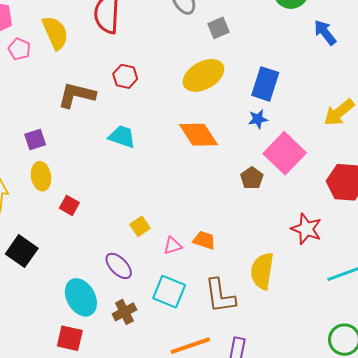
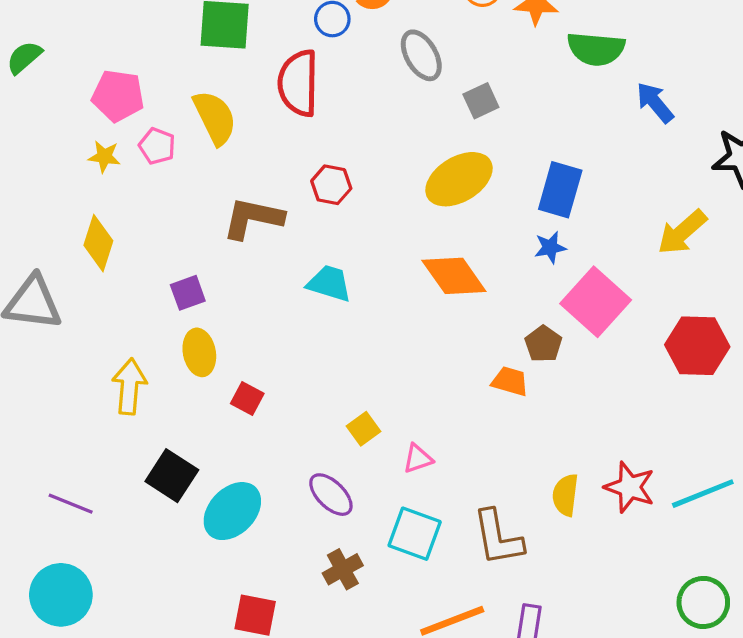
red star: (306, 229) -> (630, 487), moved
orange trapezoid: (204, 240) -> (510, 381), moved
yellow semicircle: (262, 271) -> (565, 495), size x0.7
cyan ellipse: (81, 297) -> (232, 511), moved, turned 75

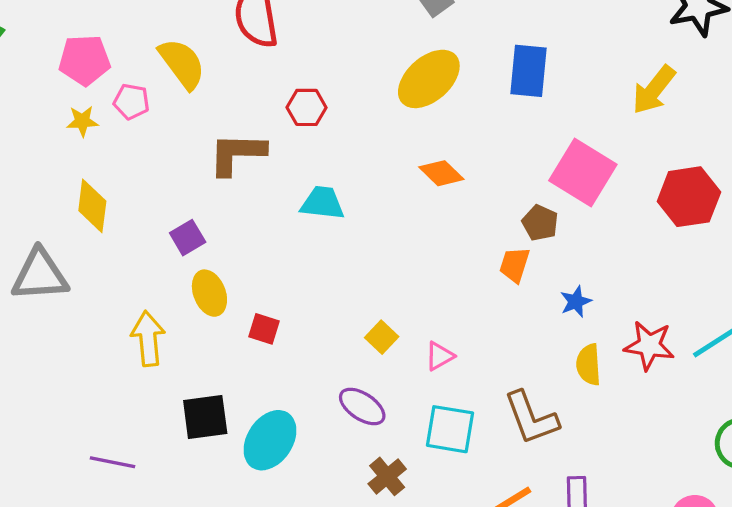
blue star: (550, 247) -> (576, 302), moved
orange diamond: (454, 276) -> (441, 173), size x0.7
orange trapezoid: (510, 381) -> (515, 265), turned -78
black square: (172, 476) -> (205, 417), turned -30

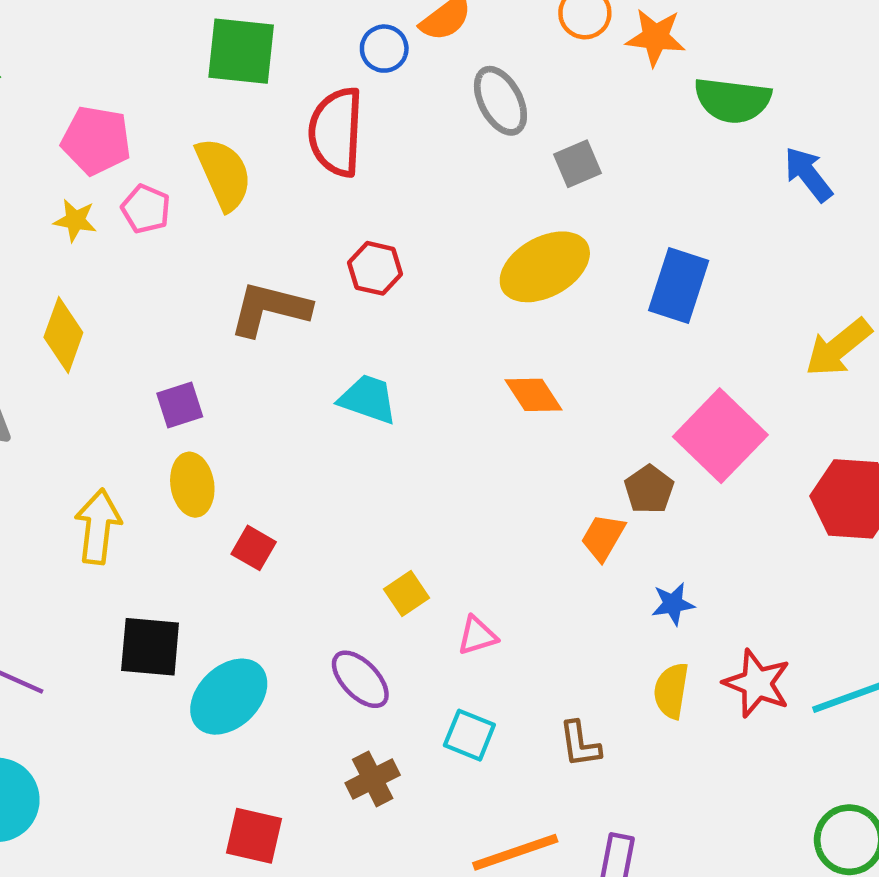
brown L-shape: (531, 418) -> (580, 744), size x0.6
cyan square: (450, 429) -> (469, 735), size x0.7

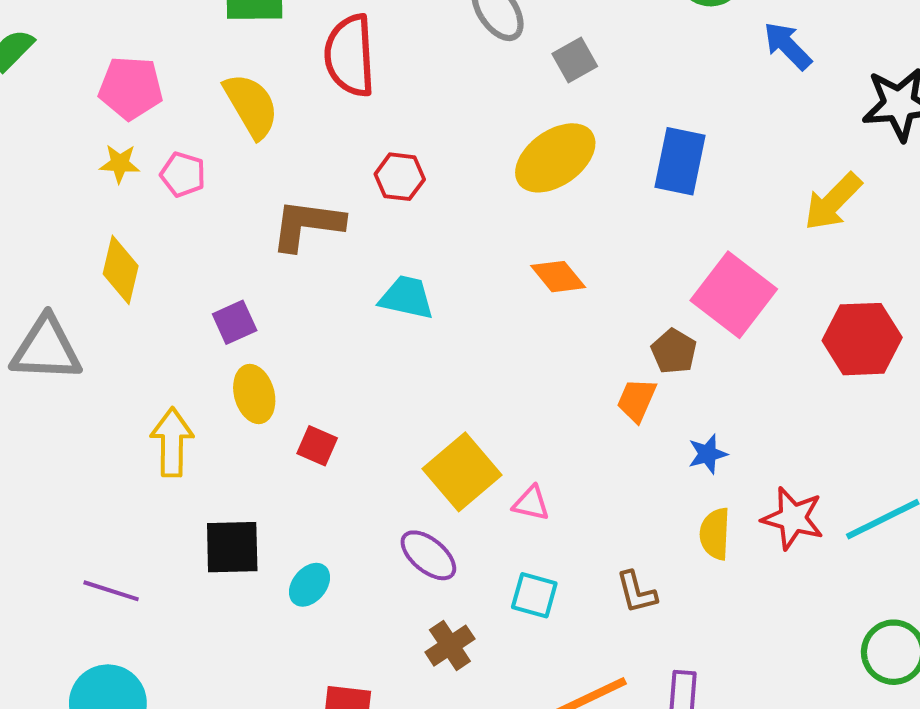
pink pentagon: (146, 209) -> (183, 174), moved
yellow square: (407, 593) -> (462, 472), size x1.8
pink triangle: (477, 636) -> (531, 503), turned 36
cyan ellipse: (229, 697) -> (310, 585), size x0.6

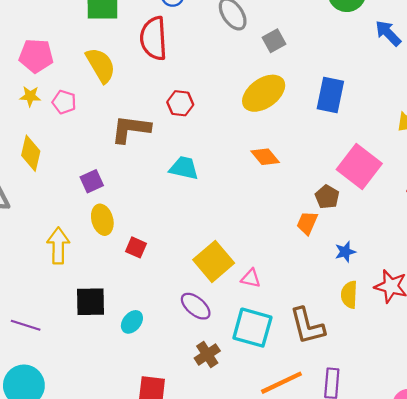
brown L-shape: (637, 592) -> (307, 326), size x1.6
cyan square: (534, 595) -> (252, 328), size x1.6

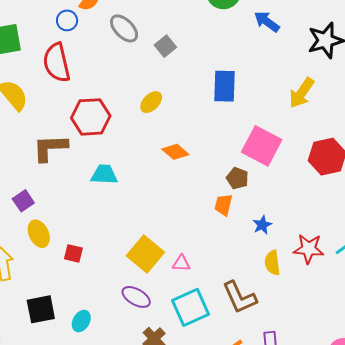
yellow ellipse: (264, 93) -> (151, 102), moved, size x0.6
red hexagon: (180, 103) -> (91, 117), size x1.6
cyan square: (252, 328) -> (190, 307), turned -30

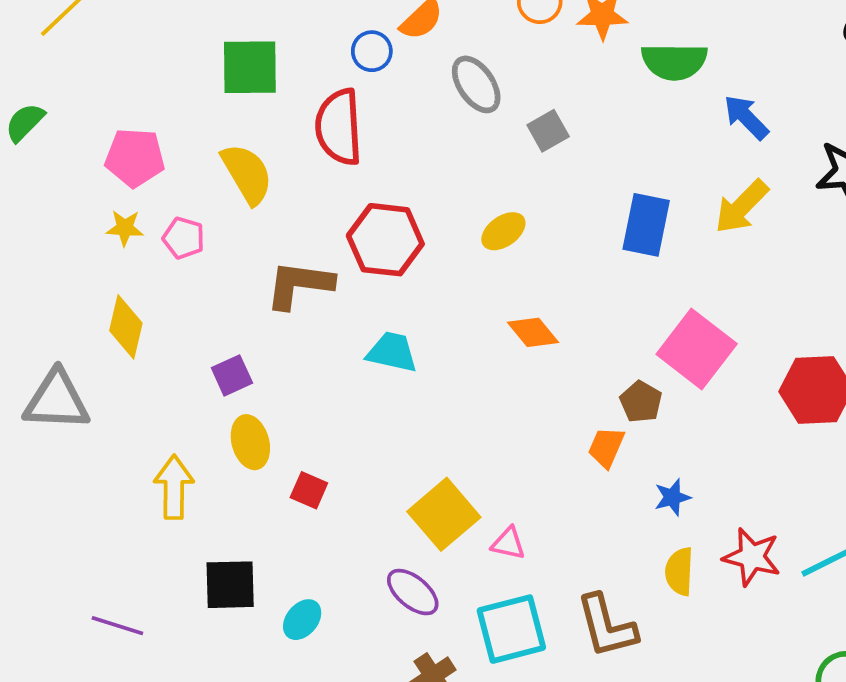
yellow arrow: (302, 93) -> (742, 207), moved

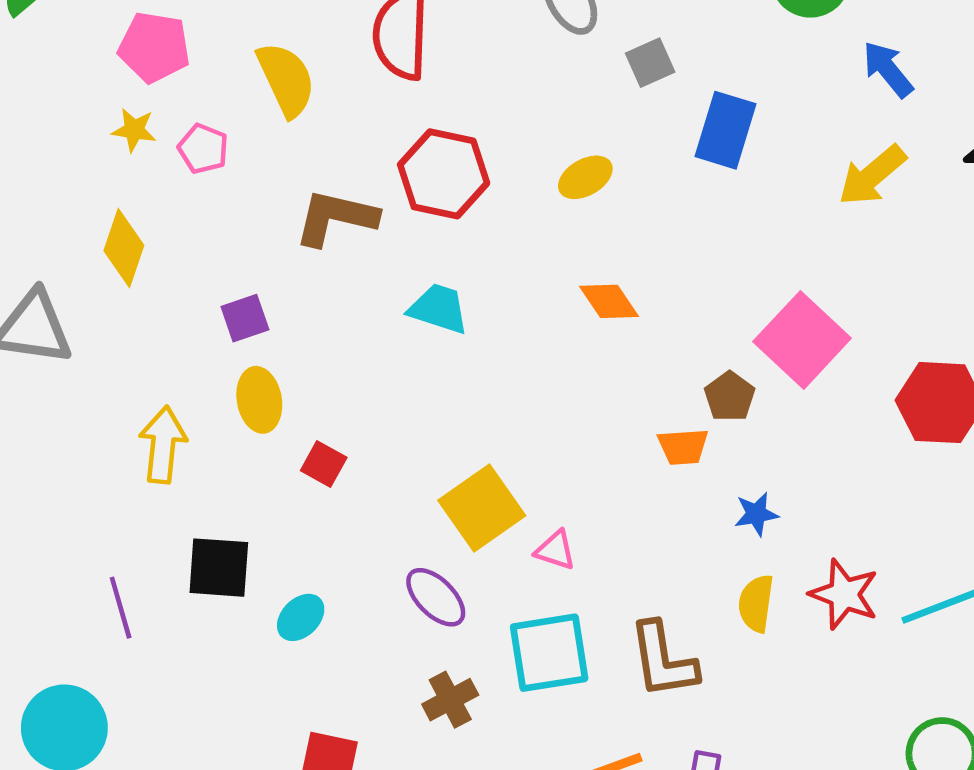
blue rectangle: (646, 225) -> (726, 130), moved
orange trapezoid: (606, 447) -> (683, 447), turned -123
purple line: (117, 626) -> (121, 608), moved, turned 51

